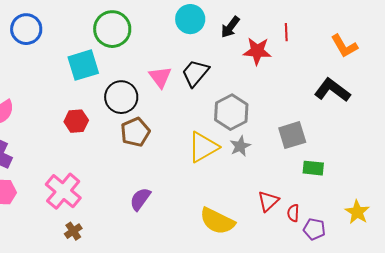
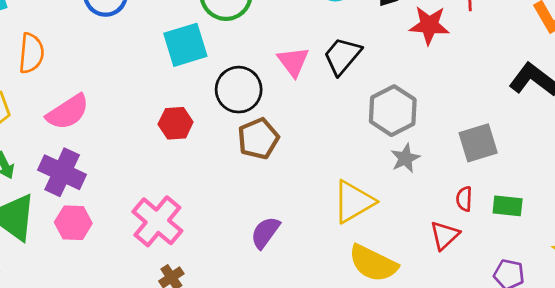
yellow triangle: (203, 147) -> (354, 202), moved
green rectangle: (313, 168) -> (508, 206), moved
red semicircle: (293, 213) -> (464, 199), moved

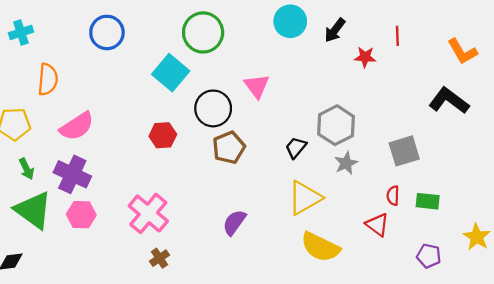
red star: (429, 25) -> (365, 57), size x0.7
cyan square: (185, 45) -> (171, 73), turned -33
black trapezoid: (342, 56) -> (296, 148), moved, size x0.7
red triangle: (445, 235) -> (377, 225), turned -40

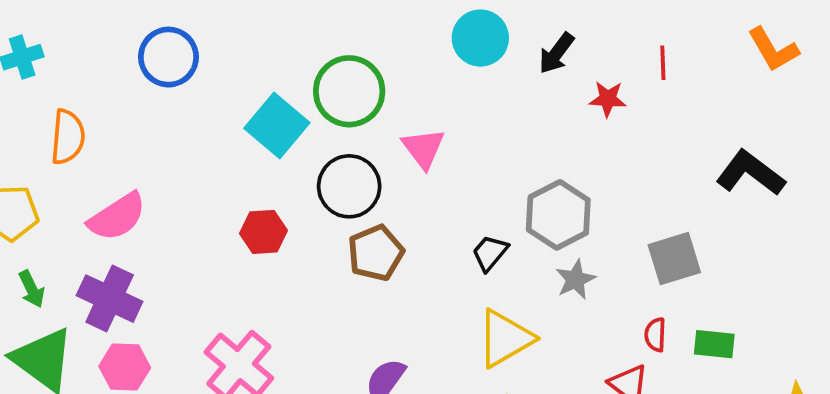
green circle: (203, 32) -> (349, 91), moved
orange L-shape: (462, 51) -> (773, 49), moved

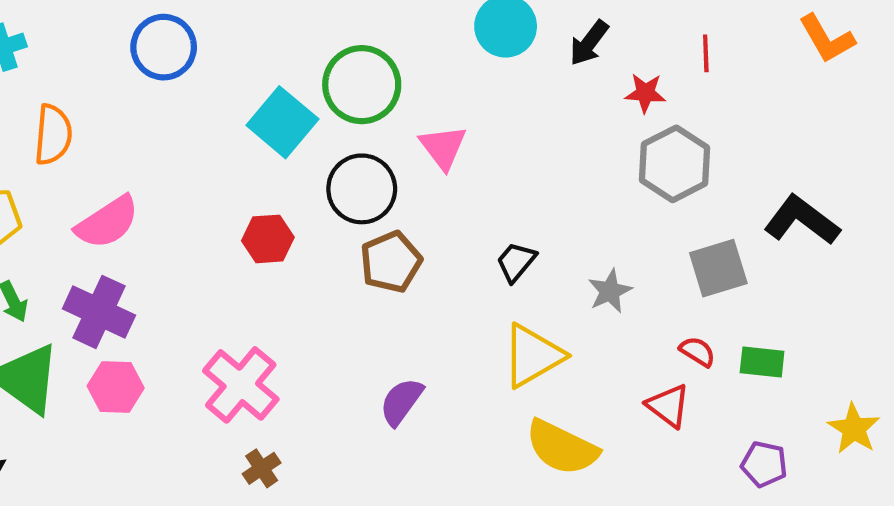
black L-shape: (750, 173) -> (802, 220), moved
gray hexagon: (558, 215) -> (675, 164), moved
red semicircle: (655, 335) -> (697, 352), turned 120

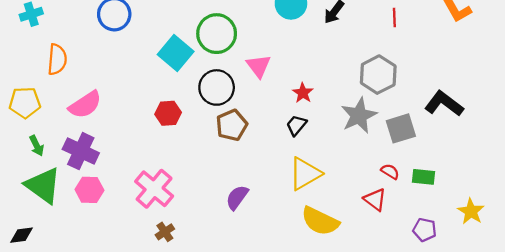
red star: (645, 93) -> (303, 93), moved, turned 30
gray star: (610, 291) -> (359, 115), moved, size x1.6

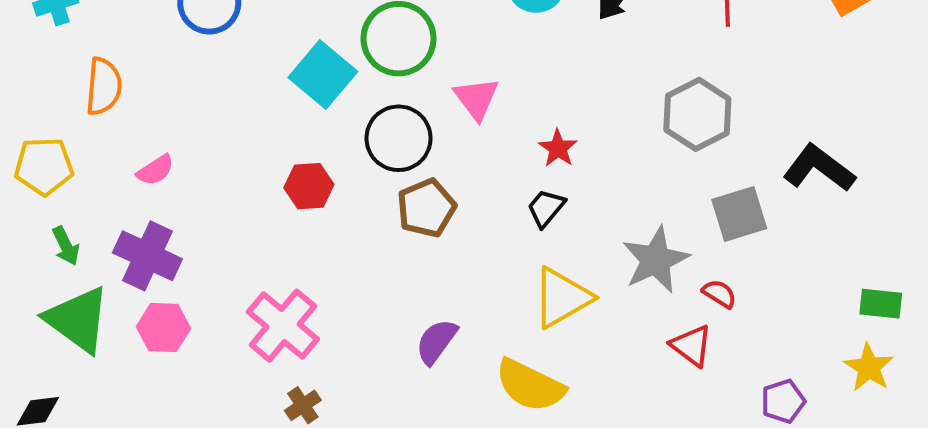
pink semicircle: (85, 105) -> (155, 170), size x0.6
gray star: (359, 115) -> (656, 260), moved
green rectangle: (423, 177) -> (881, 304), moved
yellow semicircle: (320, 221) -> (530, 385), moved
purple pentagon: (425, 230) -> (783, 401), turned -30

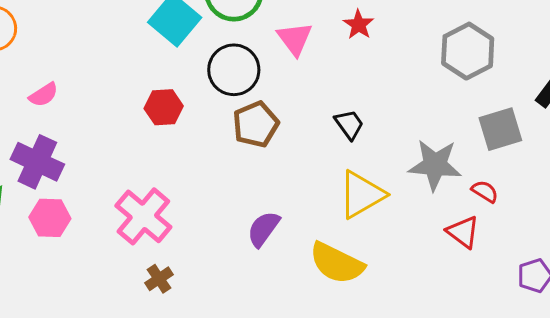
red star: (558, 148) -> (359, 25), moved
black trapezoid: (546, 208) -> (349, 124), turned 104
gray star: (656, 260) -> (435, 165), turned 30

